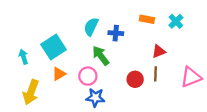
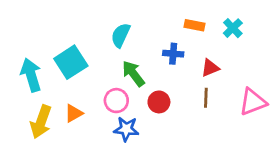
blue cross: (116, 33) -> (173, 54), moved
cyan arrow: (23, 57) -> (31, 75), size x1.6
orange triangle: (59, 74) -> (74, 113), moved
red circle: (135, 79) -> (159, 102), moved

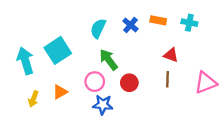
cyan cross: (233, 28) -> (189, 23), turned -35
blue cross: (173, 54) -> (130, 25), moved, turned 35
red triangle: (210, 68) -> (171, 55), turned 42
yellow arrow: (41, 122) -> (33, 99), size x0.6

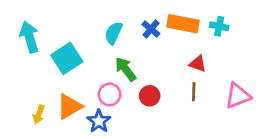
orange rectangle: (158, 20) -> (183, 24), size x1.6
cyan arrow: (25, 61) -> (29, 37), moved
orange triangle: (60, 92) -> (69, 106), size x1.5
blue star: (103, 105) -> (99, 121), moved, turned 30

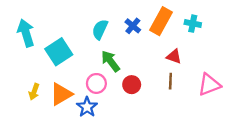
orange rectangle: (183, 24) -> (161, 21), turned -72
yellow arrow: (39, 115) -> (34, 92), moved

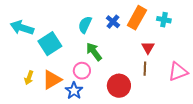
cyan arrow: (26, 33) -> (22, 28), turned -55
red triangle: (174, 56) -> (148, 48), turned 40
red circle: (132, 85) -> (119, 86), moved, size x1.5

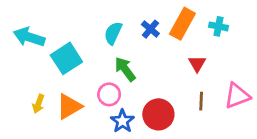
brown line: (145, 69) -> (201, 101), moved
blue star: (74, 91) -> (122, 121), moved

